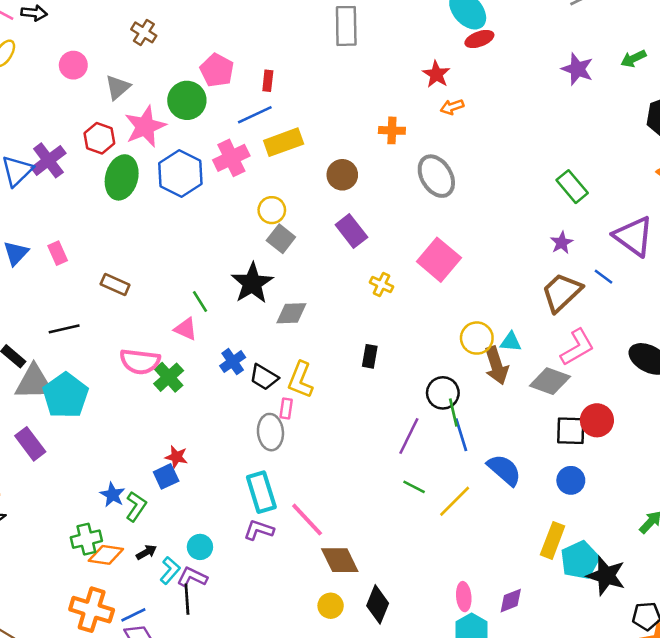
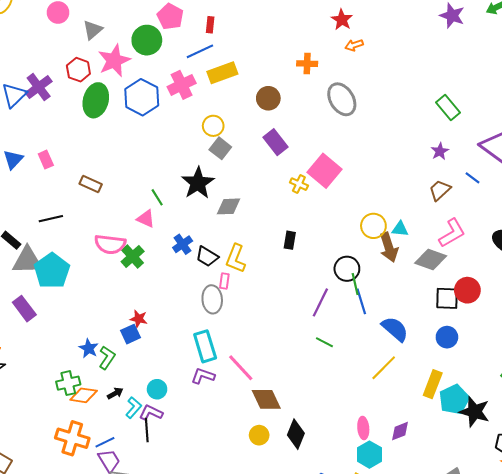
pink square: (439, 260) -> (324, 171), moved
brown trapezoid: (562, 292) -> (440, 190), size x0.7
yellow line: (455, 501) -> (384, 368), moved

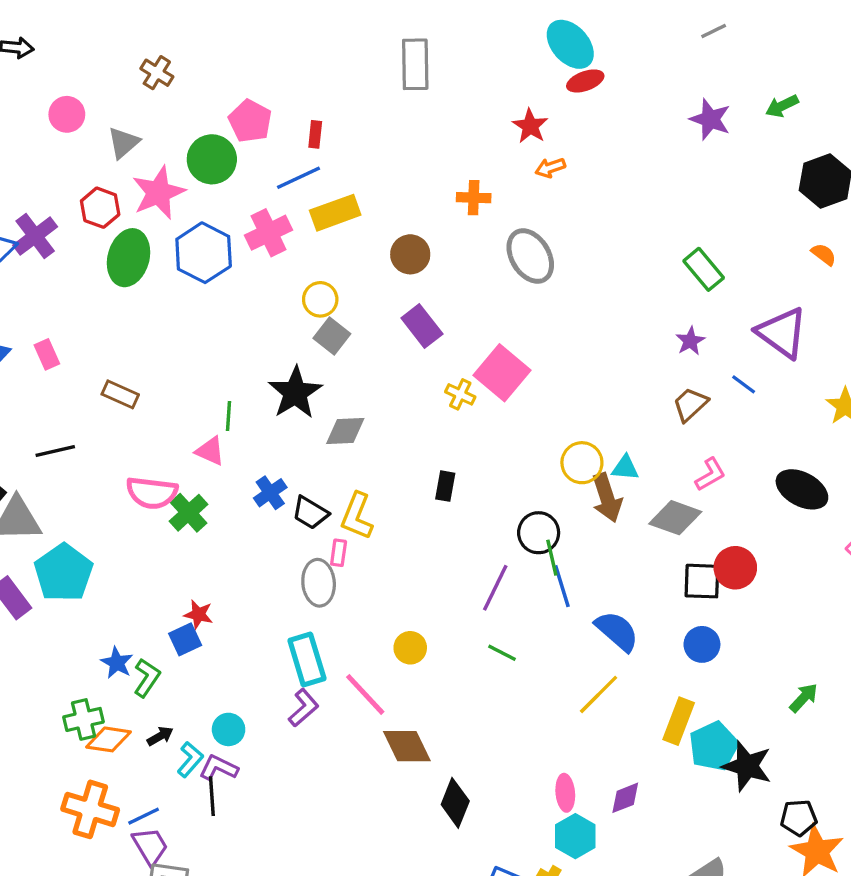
green line: (157, 197) -> (229, 416), turned 36
pink L-shape: (452, 233) -> (710, 474), size x0.7
cyan pentagon: (52, 271) -> (63, 573), moved
purple L-shape: (203, 376) -> (304, 708), turned 120
yellow circle: (259, 435) -> (410, 648), moved

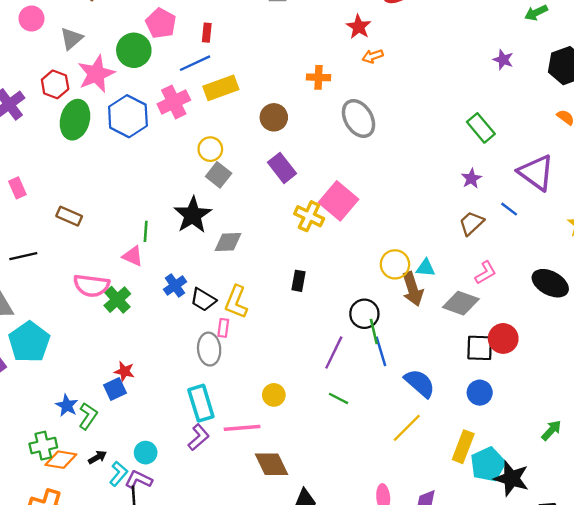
purple star: (710, 119) -> (503, 60), moved, size x0.7
yellow cross: (460, 394) -> (309, 216), size x1.4
pink line: (365, 694) -> (242, 428), turned -52

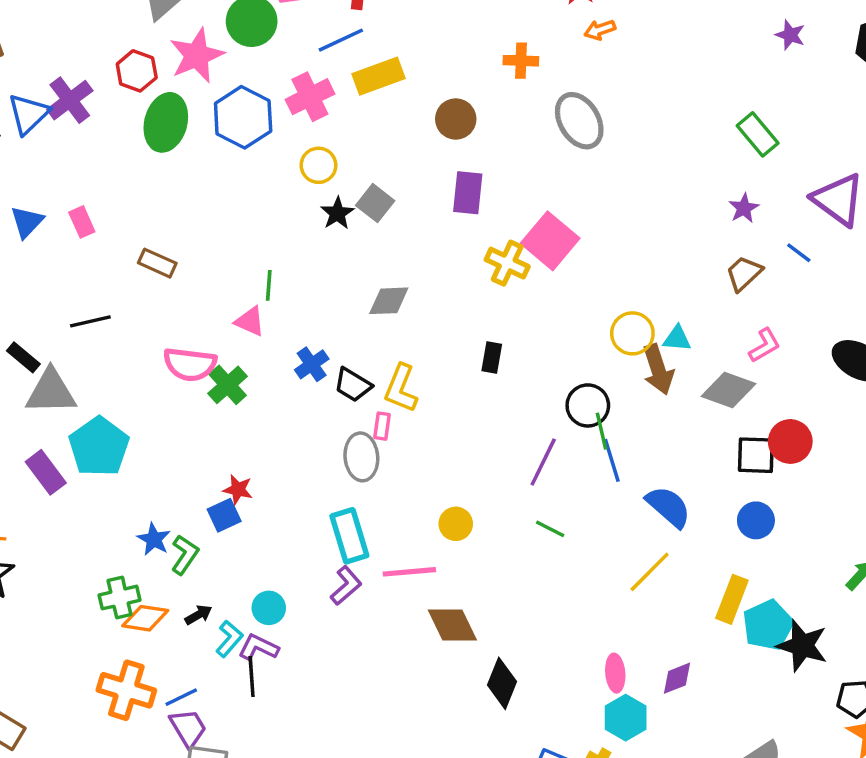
yellow circle: (210, 149) -> (318, 165), moved
purple rectangle: (282, 168) -> (468, 193), turned 44
black star: (193, 215) -> (337, 213), moved, size x0.6

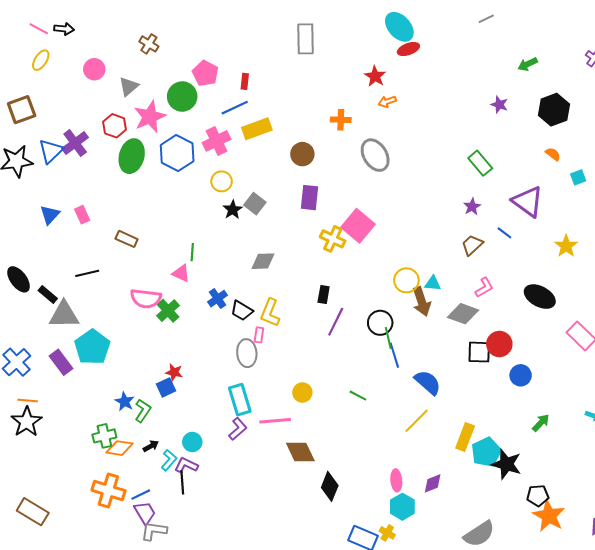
purple line: (543, 462) -> (336, 322), moved
blue circle: (756, 520) -> (521, 375), moved

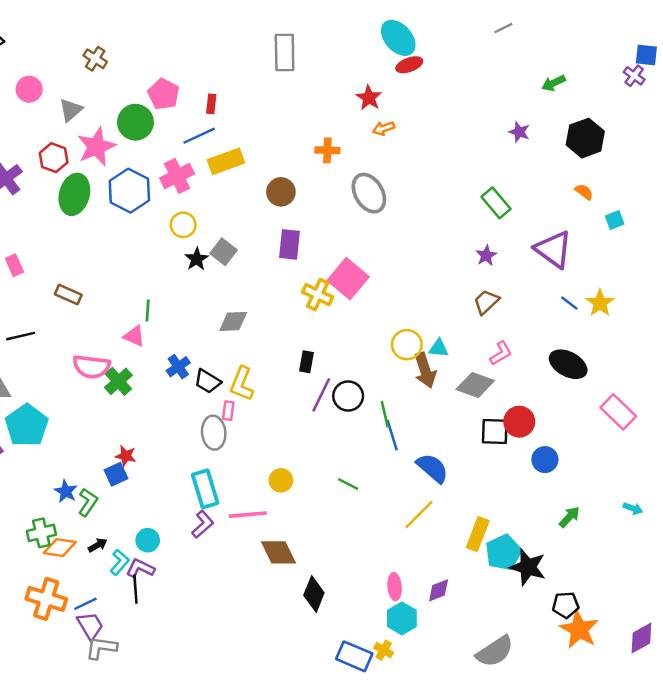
blue line: (504, 233) -> (569, 303), moved
black circle: (380, 323) -> (348, 396), moved

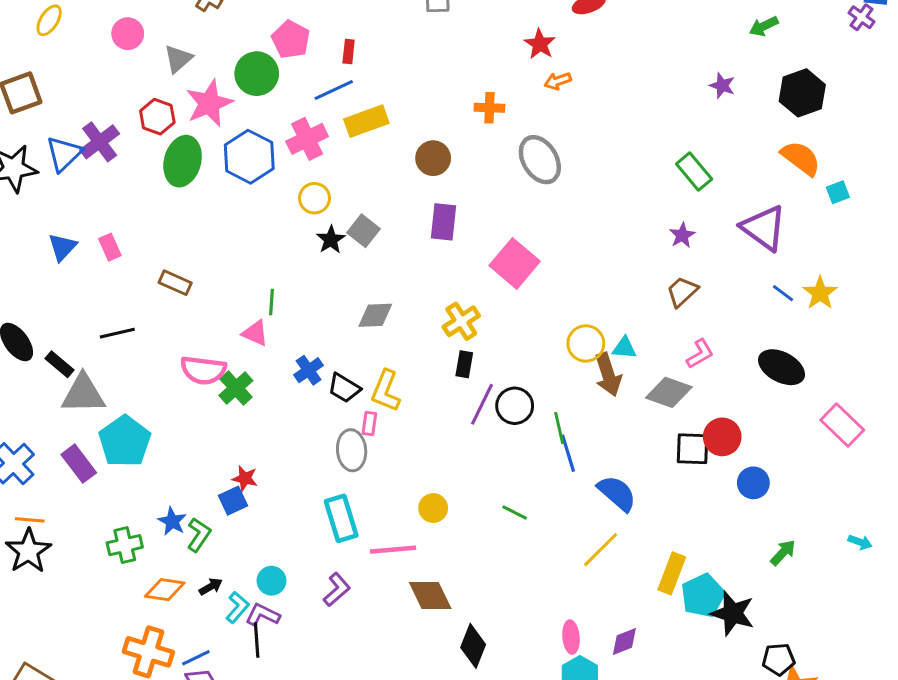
orange semicircle: (584, 192) -> (801, 158), size x1.8
yellow cross: (318, 295) -> (461, 321), moved, turned 32
purple L-shape: (203, 524) -> (337, 590), moved
green cross: (41, 533) -> (125, 545), moved

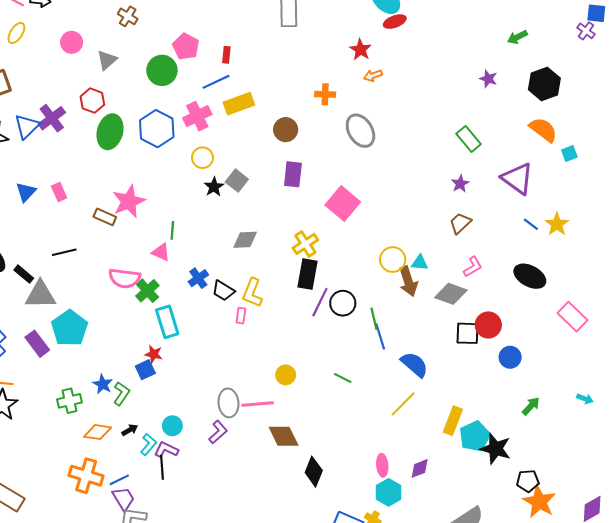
pink star: (209, 103) -> (129, 201), moved
black rectangle: (464, 364) -> (307, 274), size x1.6
gray ellipse: (352, 450) -> (228, 403), moved
cyan rectangle: (341, 518) -> (167, 322), moved

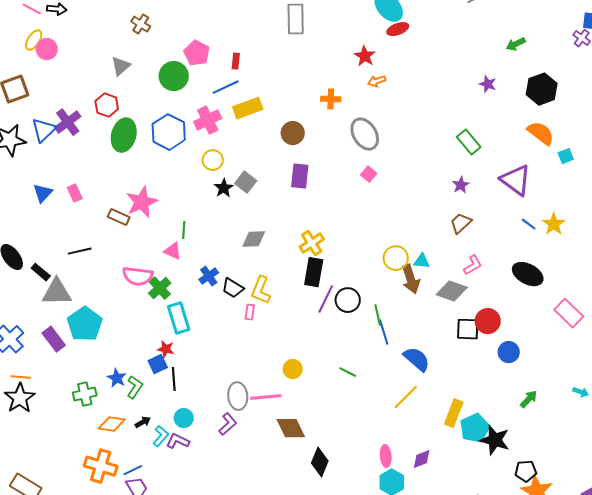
pink circle: (72, 42) -> (47, 49), moved
pink square: (343, 203) -> (369, 174), moved, size x0.5
black line: (162, 467) -> (174, 379), moved

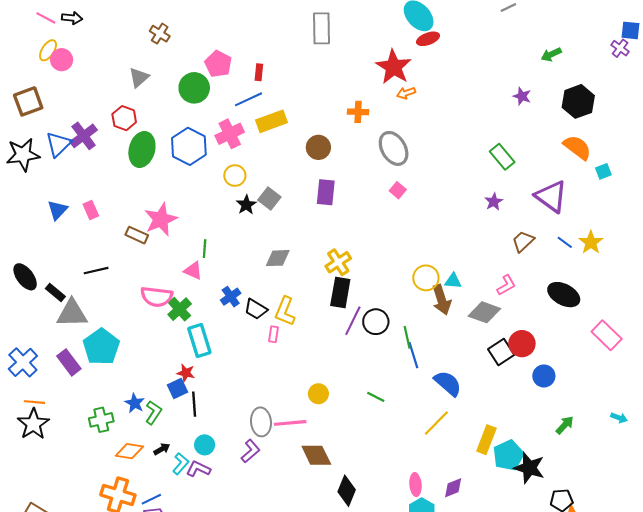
red star: (365, 56) -> (394, 67), size x1.6
brown trapezoid: (461, 223) -> (523, 241), moved
black square: (468, 329) -> (501, 352), turned -35

